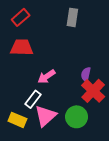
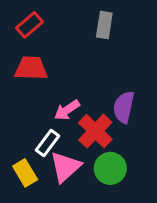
purple semicircle: (86, 74) -> (124, 107), size x1.5
red cross: (93, 91) -> (95, 131), moved
yellow rectangle: (17, 120) -> (25, 173), turned 36

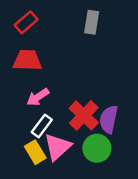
purple semicircle: (124, 107) -> (109, 119), moved
pink arrow: (67, 110) -> (38, 97), moved
yellow rectangle: (25, 173) -> (35, 152), moved

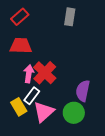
pink arrow: (38, 97) -> (29, 74), turned 132
red cross: (84, 115) -> (45, 73), moved
yellow rectangle: (35, 152) -> (19, 107), moved

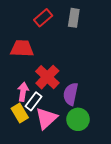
red rectangle: (20, 17) -> (43, 18), moved
pink arrow: (29, 74) -> (23, 92), moved
purple semicircle: (83, 91) -> (71, 94), moved

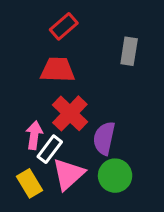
gray rectangle: (74, 18) -> (129, 51), moved
red trapezoid: (22, 48) -> (58, 70), moved
yellow rectangle: (20, 113) -> (30, 183), moved

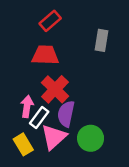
purple semicircle: (104, 138) -> (66, 114), moved

